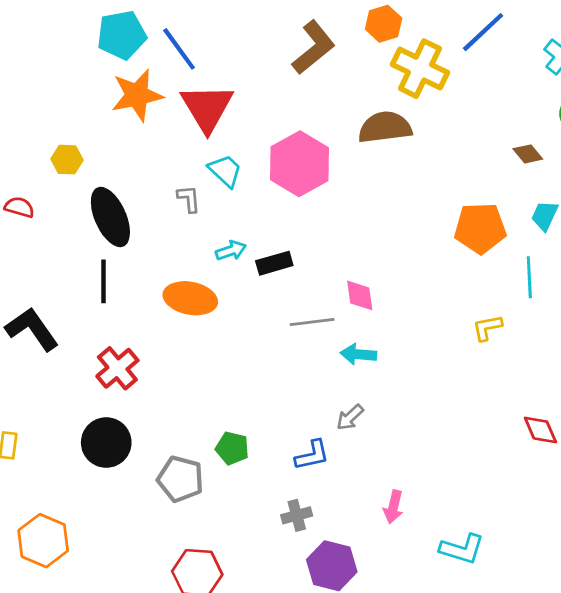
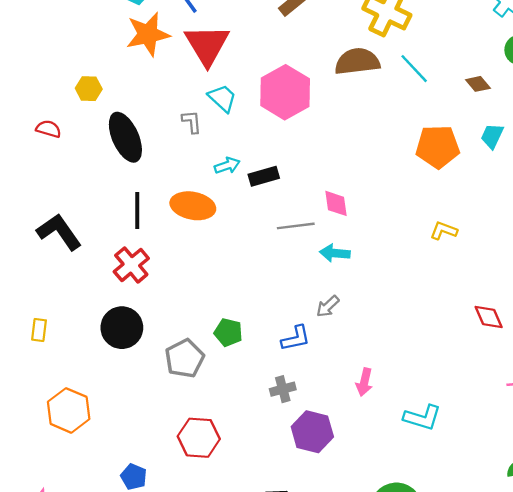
cyan line: (529, 277) -> (414, 69), moved, turned -40
black line: (103, 281) -> (137, 211), moved
yellow L-shape: (487, 328) -> (444, 231), turned 32
gray pentagon: (180, 479) -> (185, 358), turned 30

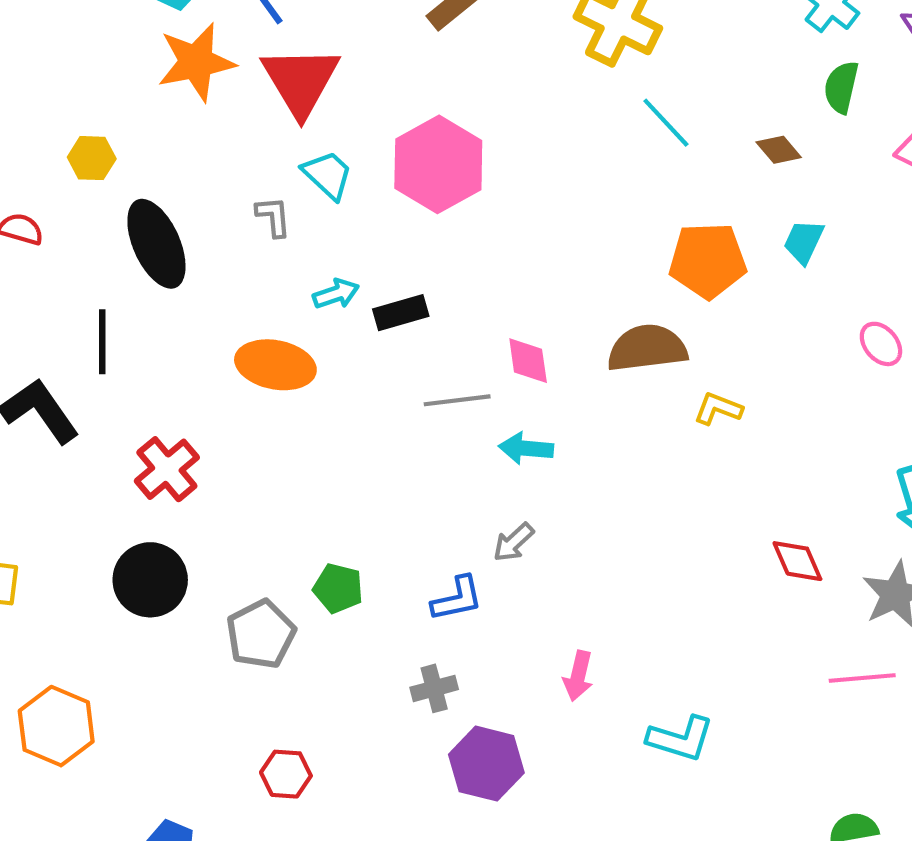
brown semicircle: (357, 61) -> (647, 348), moved
black line: (137, 211) -> (102, 342), moved
red hexagon: (199, 438) -> (286, 774), size x0.7

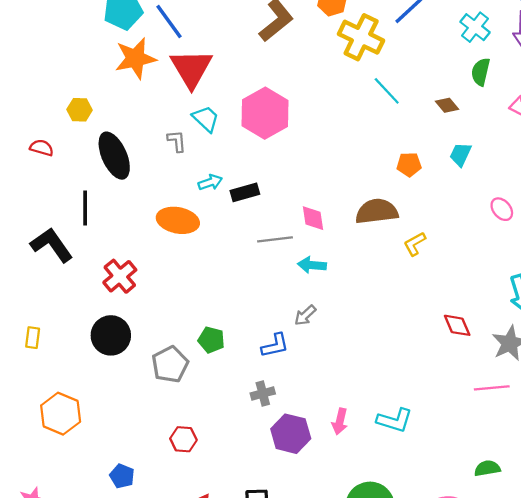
orange pentagon: (708, 260) -> (409, 164), size x0.6
yellow L-shape: (718, 409) -> (415, 244), turned -50
pink arrow: (578, 676) -> (340, 421), moved

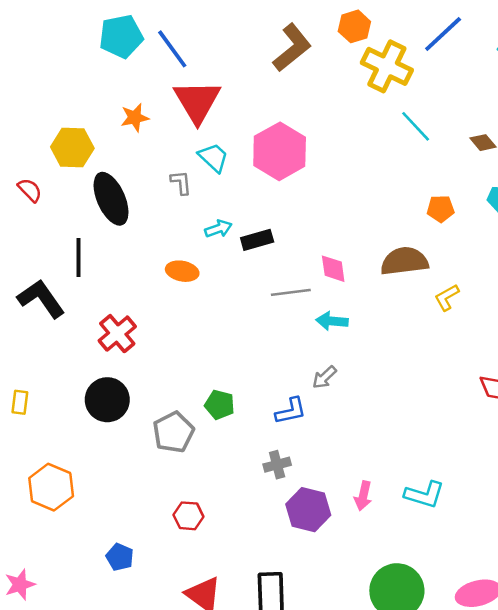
orange star: (135, 58) -> (135, 118), moved, size x0.6
yellow hexagon: (80, 110) -> (72, 148), size x1.5
red semicircle: (42, 148) -> (30, 190), turned 30
orange ellipse: (178, 220) -> (182, 271), size x0.7

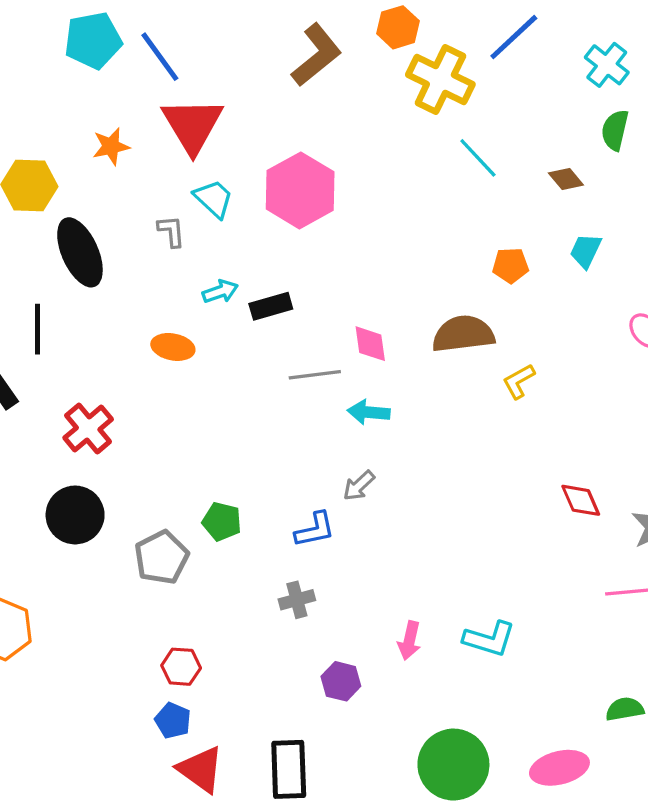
purple hexagon: (308, 510) -> (341, 681), moved, size x0.7
blue pentagon: (120, 557) -> (173, 720), moved

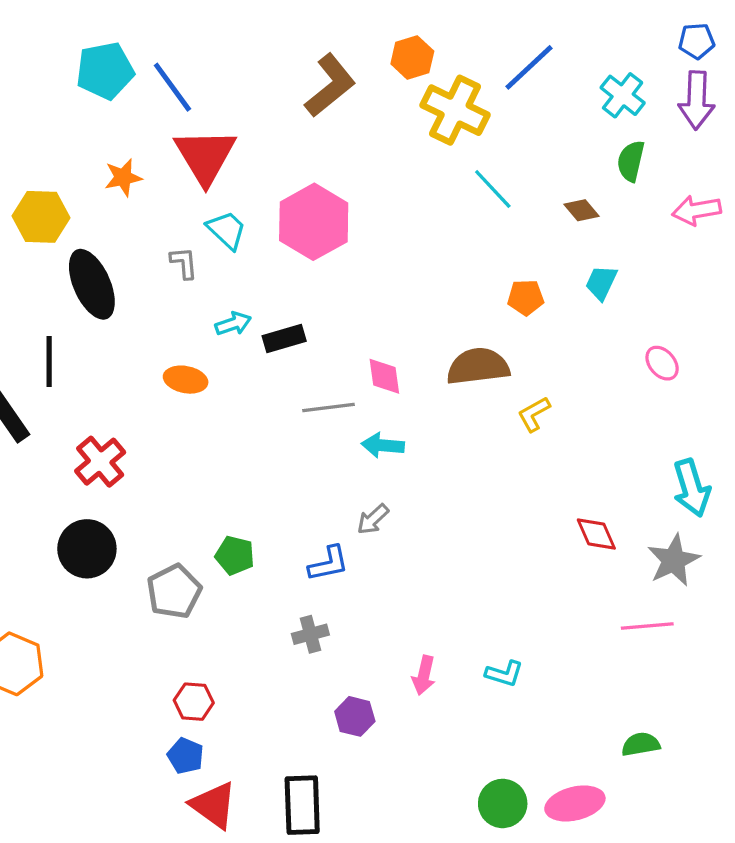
cyan L-shape: (489, 639) -> (504, 674), size x0.7
green circle: (453, 765) -> (503, 803), moved, size x0.7

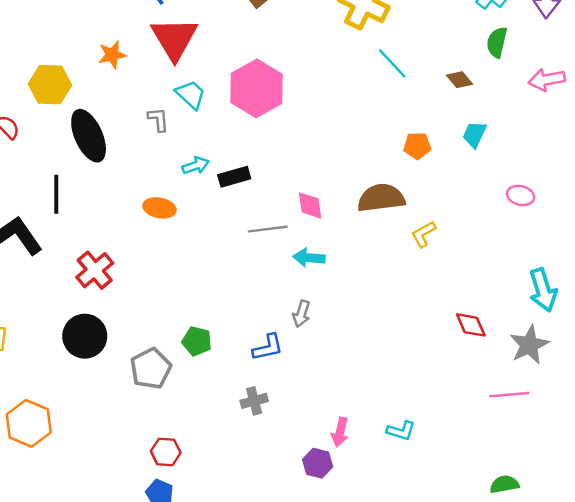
pink ellipse: (662, 363) -> (521, 195), turned -35
gray arrow: (373, 519) -> (301, 314), turned -30
purple hexagon: (355, 716) -> (318, 463), moved

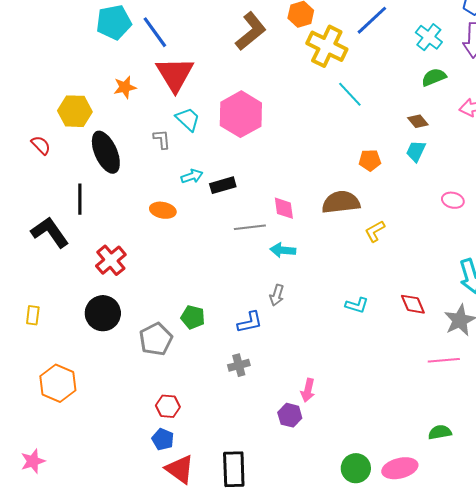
green semicircle: (497, 42) -> (434, 77), turned 55
brown diamond: (460, 80) -> (418, 121), moved
cyan L-shape: (401, 431) -> (357, 305), moved

